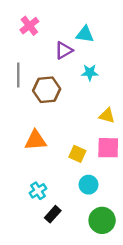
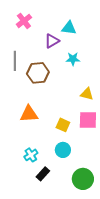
cyan circle: (88, 185) -> (63, 150), moved

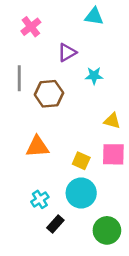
cyan triangle: (69, 28) -> (94, 16), moved
cyan circle: (63, 150) -> (81, 193), size x1.5

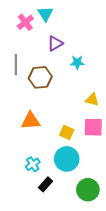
cyan triangle: (94, 16) -> (45, 14), moved, turned 49

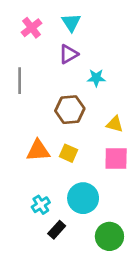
cyan triangle: (45, 14) -> (71, 22), moved
brown hexagon: (40, 77) -> (70, 110), moved
yellow square: (67, 132) -> (69, 153), moved

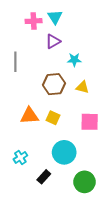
pink cross: (32, 28) -> (34, 21), moved, turned 35
yellow triangle: (115, 124) -> (82, 87), moved
cyan cross: (41, 205) -> (20, 157), moved

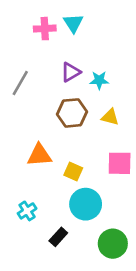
purple triangle: (53, 41) -> (71, 72), moved
gray line: (15, 62) -> (20, 83), turned 30
yellow square: (53, 118) -> (73, 171), moved

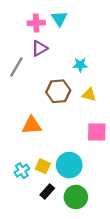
purple triangle: (71, 72) -> (39, 48), moved
yellow square: (73, 171) -> (43, 166), moved
green circle: (113, 244) -> (76, 197), moved

